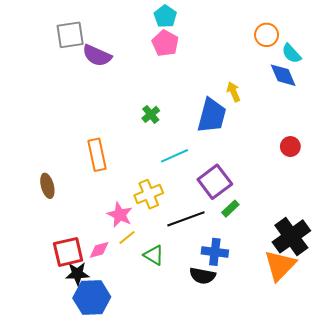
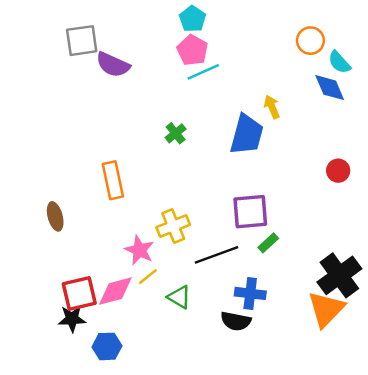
cyan line: (175, 156) -> (203, 72), moved
purple square: (215, 182) -> (250, 212), turned 32
pink diamond: (99, 250) -> (115, 291), size x1.5
black star: (77, 274) -> (72, 319), moved
blue hexagon: (92, 297) -> (107, 346), size x0.7

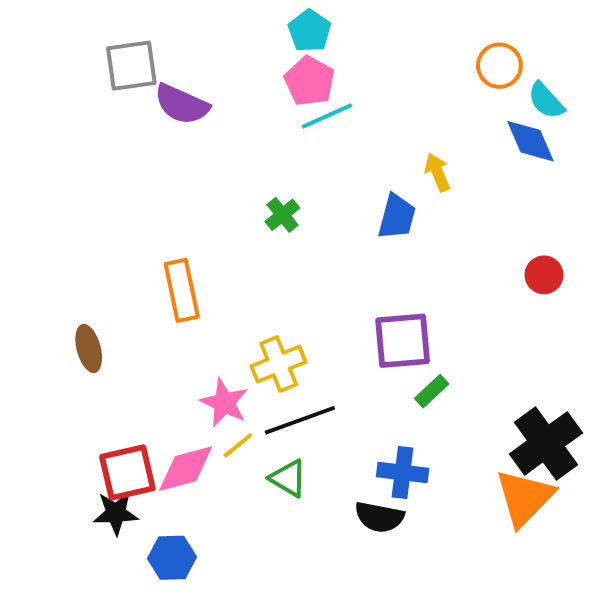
blue trapezoid: (247, 135) -> (397, 217), size x0.7
black line: (217, 255) -> (300, 420), moved

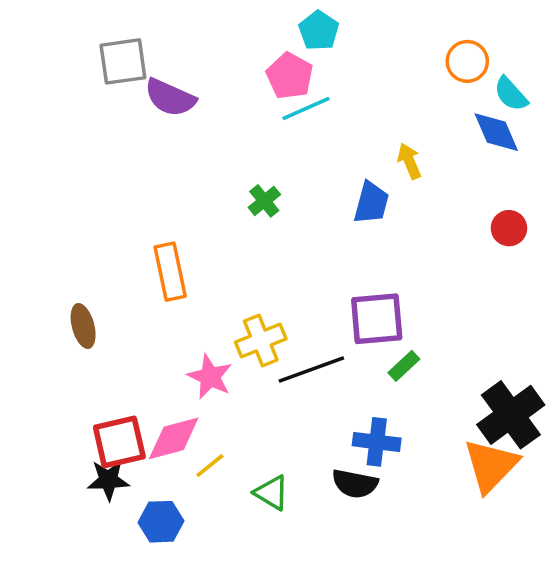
cyan pentagon: (310, 31) -> (319, 31), moved
red circle: (544, 275) -> (509, 228), moved
black line: (300, 420) -> (311, 369), moved
yellow line: (238, 445) -> (210, 466), moved
green triangle: (288, 478) -> (272, 493), moved

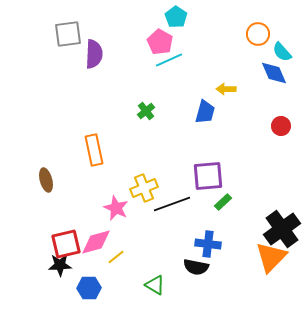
purple semicircle: (170, 98) -> (94, 54), turned -112
yellow arrow: (409, 161) -> (226, 89), turned -66
green triangle: (272, 493) -> (155, 285), moved

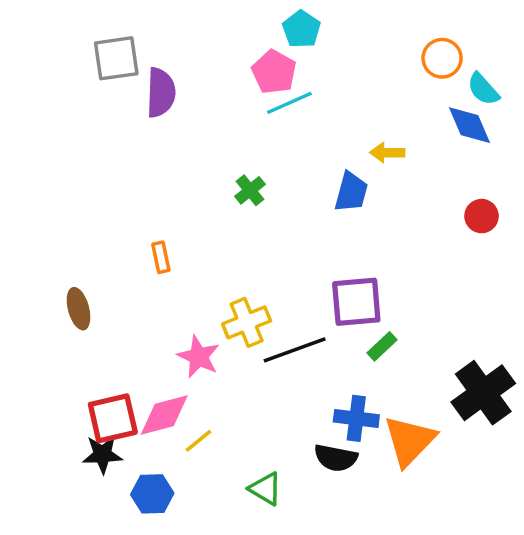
orange rectangle: (94, 150) -> (161, 257), size x0.6
orange triangle: (271, 257) -> (409, 441), moved

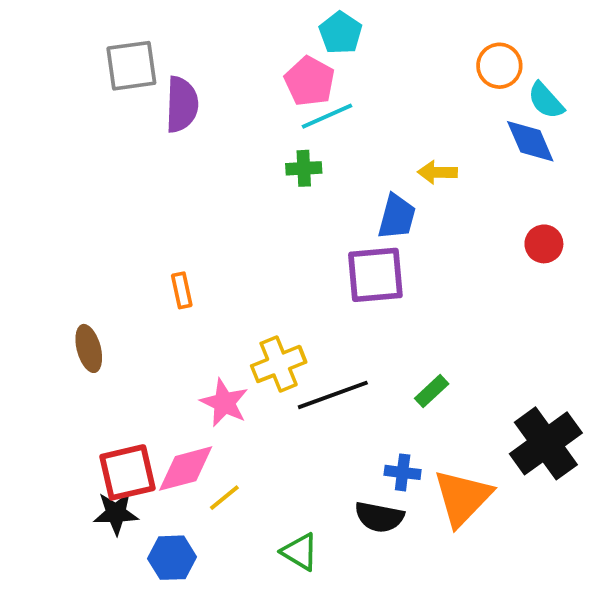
green cross: (250, 190) -> (304, 168), moved, turned 36
purple square: (356, 302) -> (375, 275), moved
blue cross: (356, 418) -> (403, 472), size x0.7

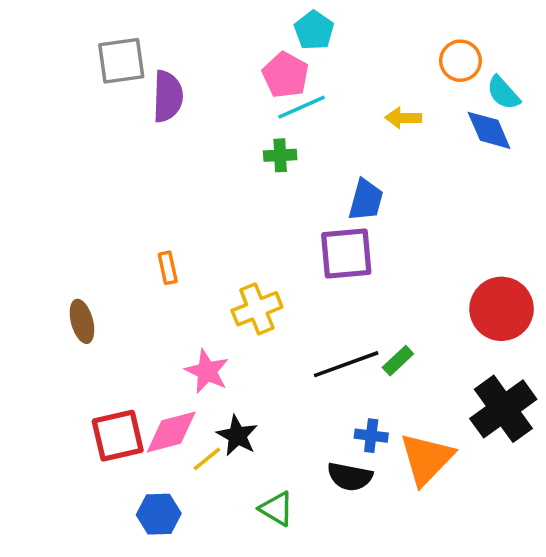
yellow arrow: (437, 172) -> (403, 118), moved
red circle: (544, 244) -> (502, 309), moved, size x1.8
yellow cross: (279, 364) -> (257, 309), moved
black line: (333, 395) -> (346, 364), moved
black star: (116, 513) -> (237, 436), moved, turned 30

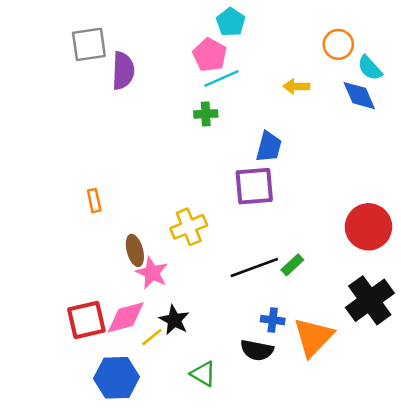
orange rectangle: (168, 268) -> (94, 201), moved
brown ellipse: (82, 321) -> (135, 250), moved
blue hexagon: (159, 514) -> (116, 378), size x1.4

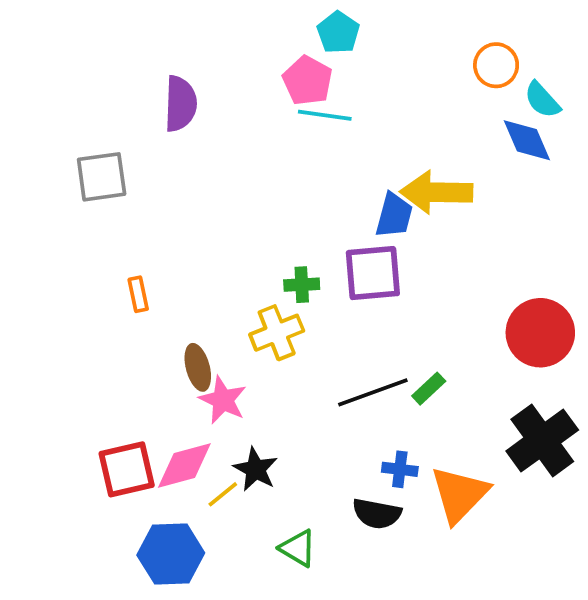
gray square: (89, 44) -> (102, 177), moved
cyan line: (222, 78) -> (325, 115), turned 32
yellow arrow: (296, 86) -> (436, 192), moved, size x1.8
green cross: (206, 114) -> (302, 285), moved

